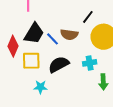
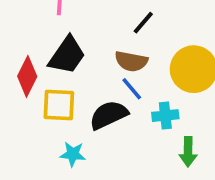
black line: (88, 17) -> (143, 23), moved
blue line: (53, 39) -> (132, 89), moved

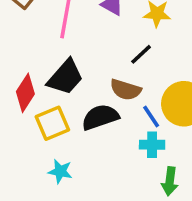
blue line: (132, 89) -> (151, 117), moved
yellow square: (59, 105) -> (52, 123), turned -32
black semicircle: (109, 115) -> (100, 117), moved

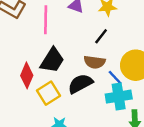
cyan cross: (152, 145) -> (119, 97), size x1.5

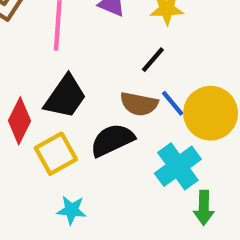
blue line: (115, 78) -> (173, 103), moved
cyan cross: (119, 97) -> (178, 166), turned -30

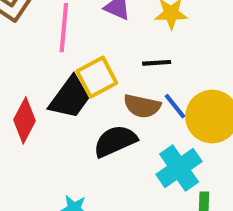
black line: (153, 60) -> (157, 63), turned 44
yellow square: (56, 154) -> (97, 77), moved

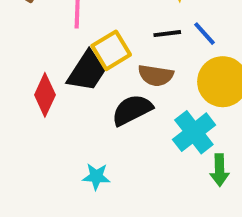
blue line: (175, 106) -> (204, 34), moved

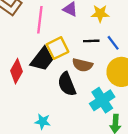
black semicircle: (132, 110) -> (67, 84), turned -90

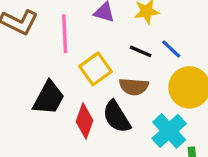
black line: (91, 41) -> (141, 51), turned 35
black trapezoid: (42, 59) -> (49, 98), moved
red diamond: (16, 71) -> (84, 121), moved

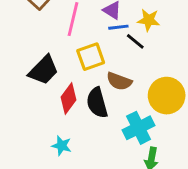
blue line: (171, 49) -> (118, 27), moved, turned -66
black line: (141, 51) -> (135, 41), moved

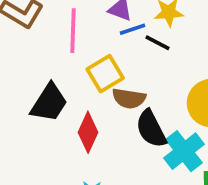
brown semicircle: (119, 81) -> (129, 98), moved
black semicircle: (97, 103) -> (151, 129), moved

